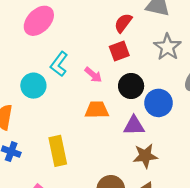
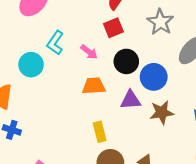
yellow rectangle: (58, 151) -> (100, 132), moved, size x0.7
brown star: (145, 156) -> (162, 112), moved

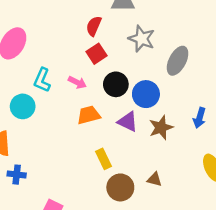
purple triangle: (131, 100) -> (128, 122), turned 40

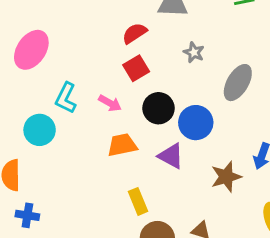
red semicircle: (94, 26) -> (134, 33), turned 30
gray star: (142, 39) -> (194, 52), size x0.6
brown star: (161, 128) -> (226, 177), moved

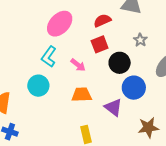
pink ellipse: (31, 50) -> (60, 24), moved
black circle: (159, 108) -> (120, 63), moved
cyan circle: (40, 130) -> (38, 86), moved

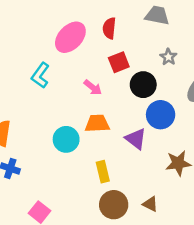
red semicircle: (102, 21) -> (109, 28), moved, turned -60
cyan L-shape: (49, 57) -> (40, 75), moved
cyan circle: (38, 86) -> (66, 139), moved

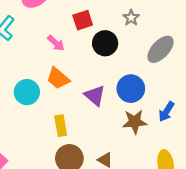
blue circle: (161, 115) -> (131, 89), moved
orange trapezoid: (97, 123) -> (58, 78), turned -140

